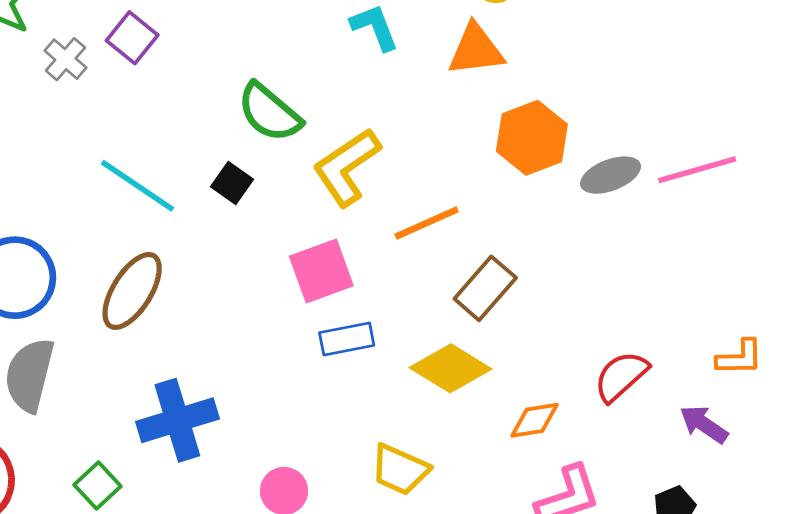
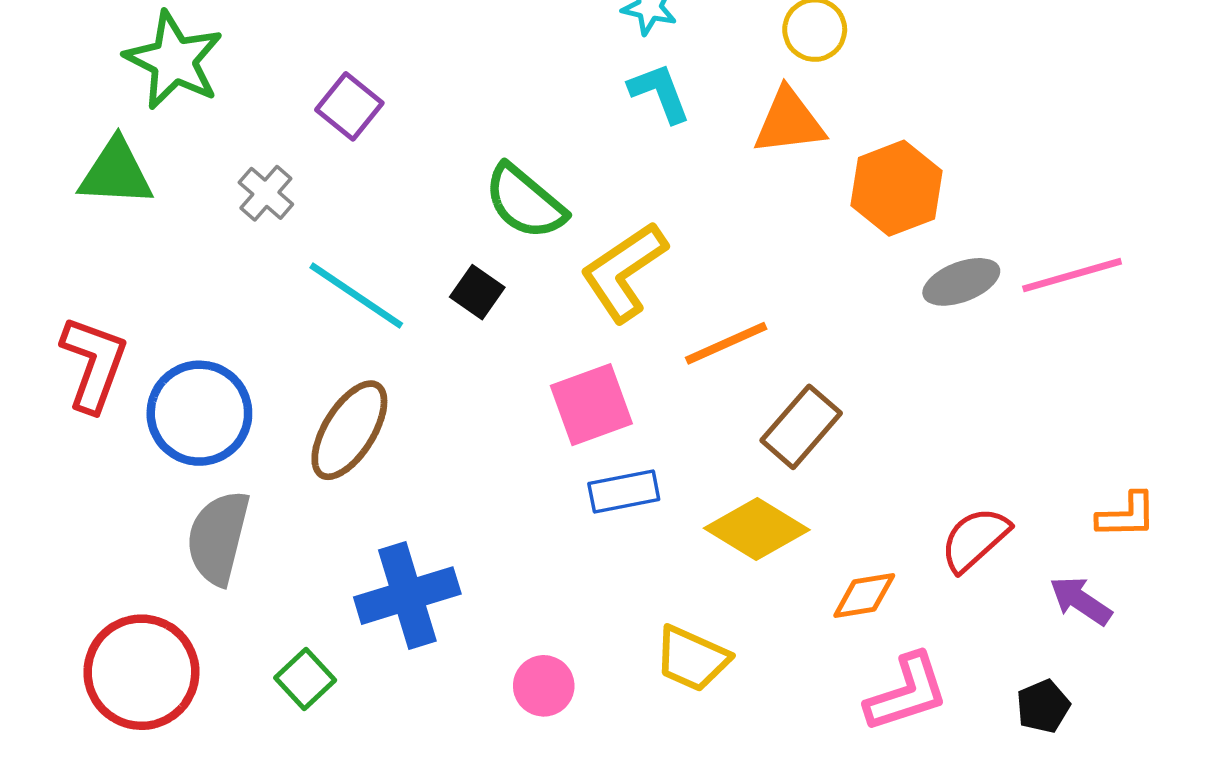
gray cross: (65, 59) -> (266, 193), moved
orange hexagon: (532, 138) -> (897, 188), moved

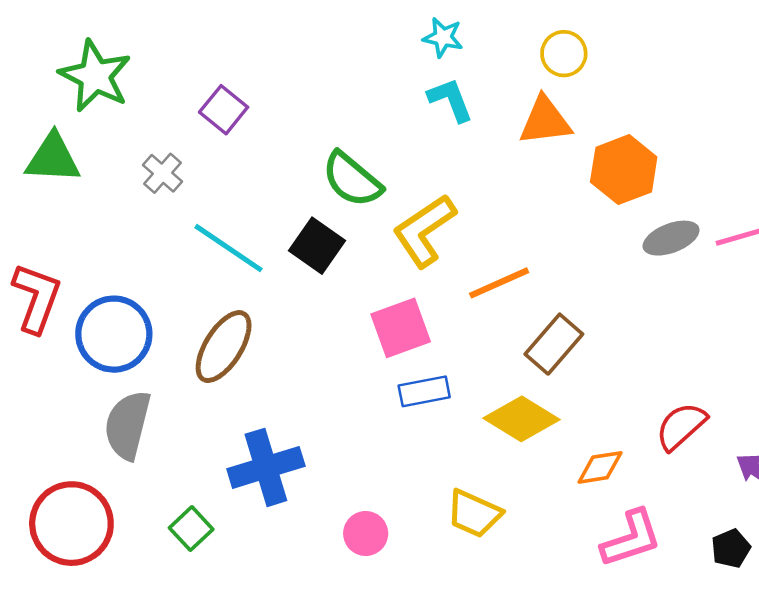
black square: (477, 292) -> (317, 246), size x1.4

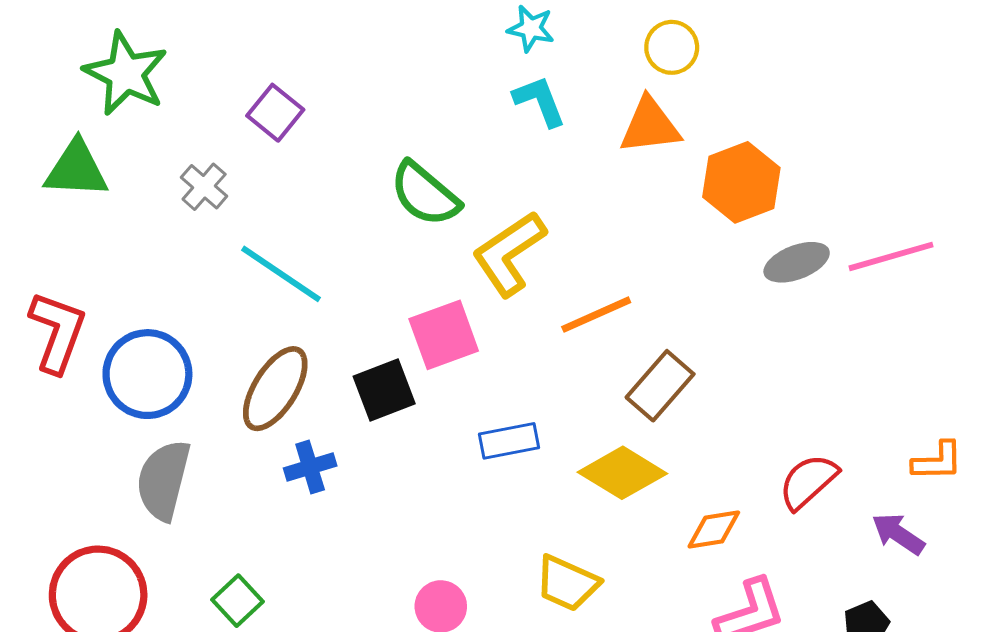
black square: (317, 246) -> (384, 390), moved, turned 34
pink square: (401, 328) -> (444, 335), moved
blue cross: (266, 467) -> (310, 467), moved, size x0.6

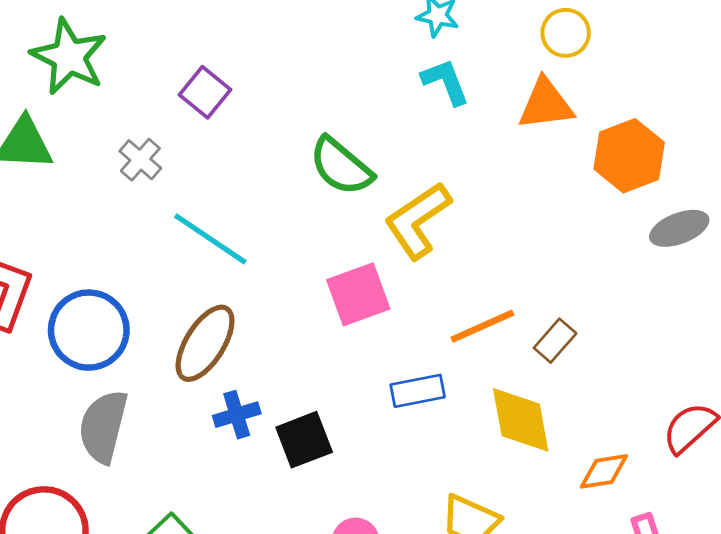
orange line: (596, 315) -> (482, 326), moved
brown rectangle: (660, 386) -> (555, 341), size x0.7
black square: (384, 390) -> (304, 440), moved
yellow diamond: (622, 473) -> (521, 420), turned 48

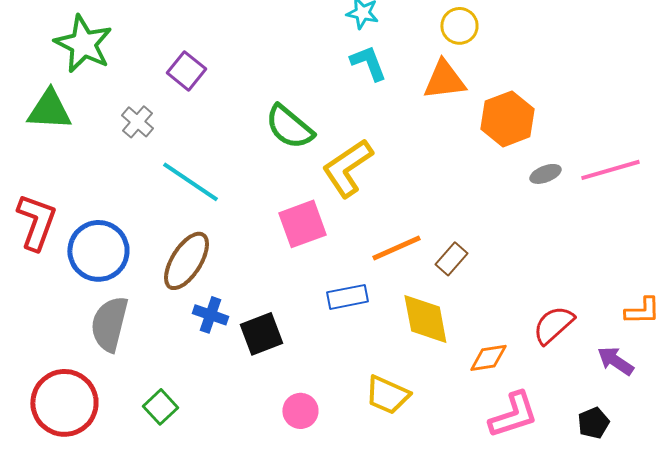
gray ellipse: (679, 228) -> (545, 174), size x0.7
blue cross: (237, 415) -> (210, 315), turned 36

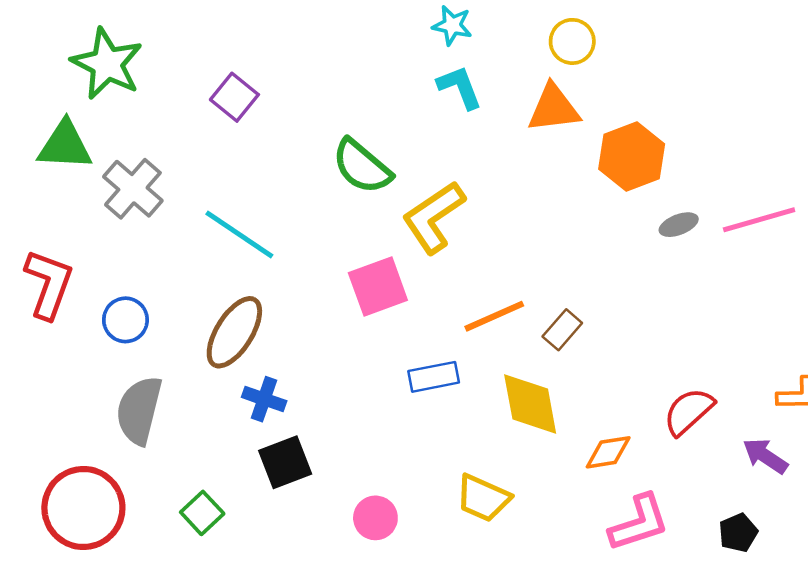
gray cross: (137, 122) -> (133, 189), moved, size x1.5
blue circle: (98, 251) -> (125, 320), size x0.6
black square: (261, 334) -> (285, 462), moved

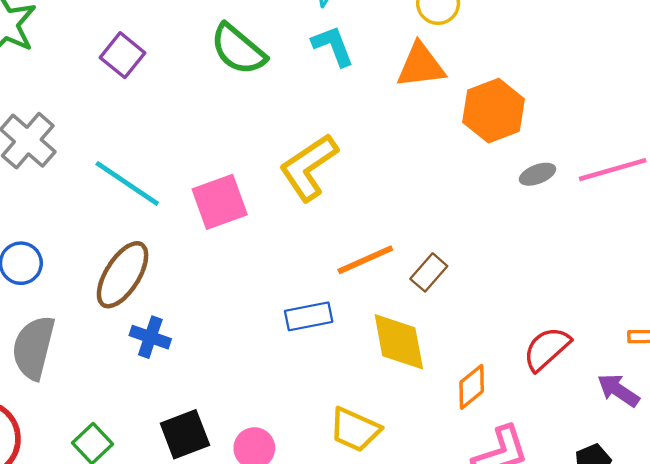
green semicircle: (362, 166) -> (238, 49), moved
pink square: (378, 286) -> (220, 202), moved
orange diamond: (608, 452) -> (472, 387), turned -30
black square: (285, 462) -> (185, 434), moved

